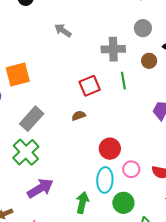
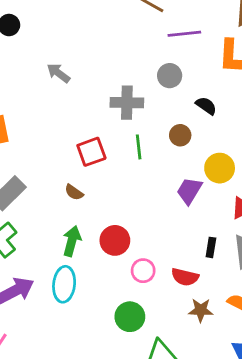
brown circle: (149, 61) -> (180, 135), moved
brown semicircle: (79, 116) -> (74, 192), turned -128
cyan ellipse: (105, 180) -> (64, 284), moved
green arrow: (82, 203) -> (72, 241), moved

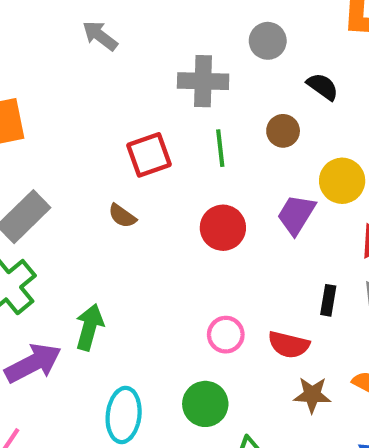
red circle: (115, 240) -> (223, 228), moved
green arrow: (72, 241) -> (89, 327), moved
cyan ellipse: (64, 284) -> (124, 415), moved

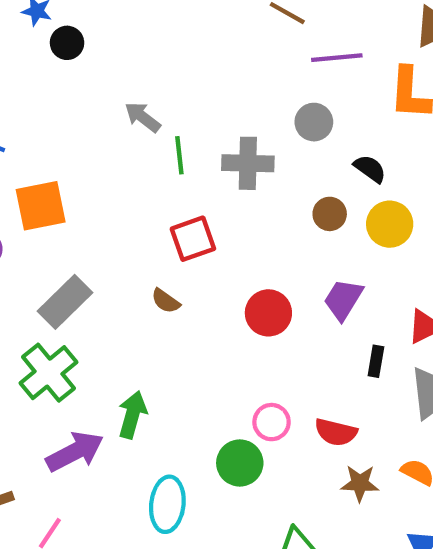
green line: (220, 148) -> (179, 155), moved
yellow circle: (342, 181) -> (390, 224), moved
black rectangle: (328, 300) -> (376, 361), moved
green circle: (205, 404) -> (240, 463), moved

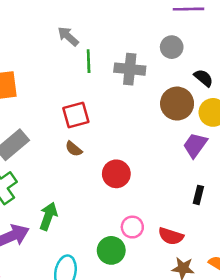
brown circle: (330, 214) -> (177, 104), size x1.6
red square: (193, 239) -> (76, 115), moved
purple trapezoid: (343, 299) -> (195, 145), moved
red circle: (268, 313) -> (116, 174), moved

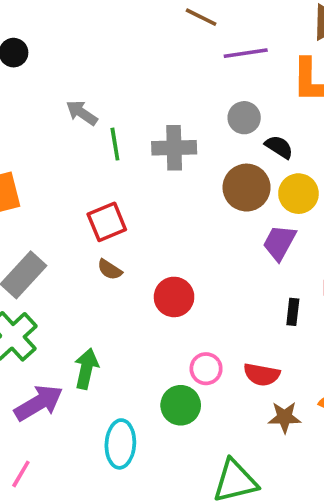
gray circle: (172, 47) -> (244, 118), moved

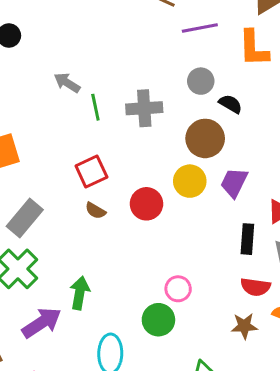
yellow circle: (298, 194) -> (190, 181), moved
red circle: (174, 297) -> (146, 204), moved
black rectangle: (293, 312) -> (247, 239), size x1.4
red semicircle: (262, 375) -> (255, 287), moved

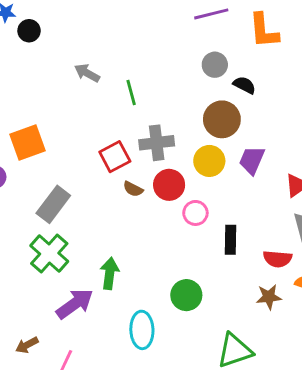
green line: (95, 107) -> (131, 92), moved
gray cross: (144, 108) -> (157, 143), moved
brown semicircle: (95, 211) -> (133, 189), moved
black rectangle: (247, 239) -> (230, 240), moved
pink circle: (178, 289) -> (195, 213), moved

